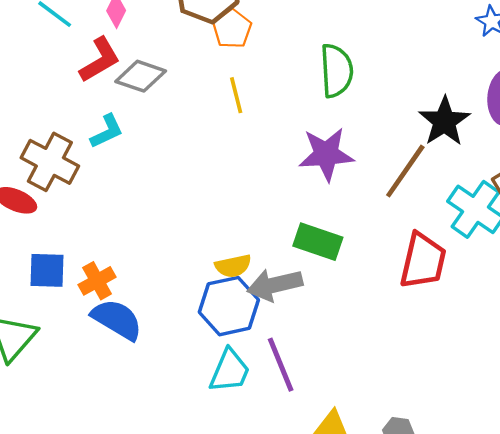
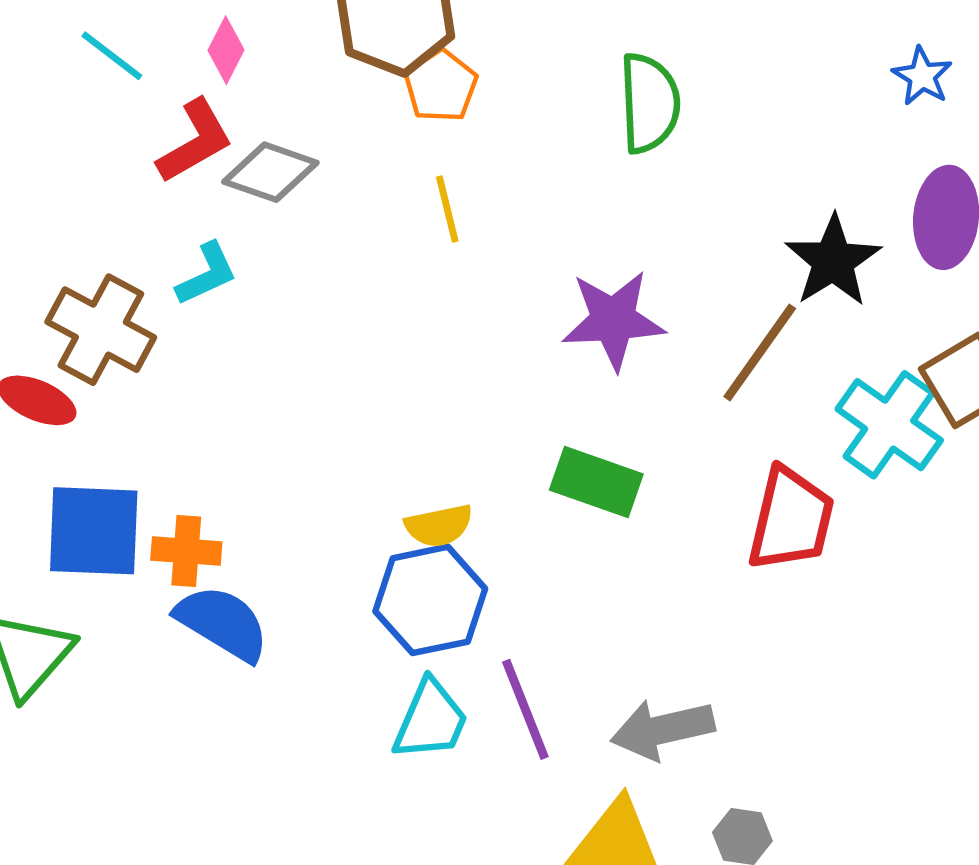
green semicircle: (336, 71) -> (649, 103), moved
blue square: (47, 270) -> (94, 531), size x1.4
orange cross: (97, 281) -> (186, 551), turned 33
gray arrow: (275, 285) -> (662, 729), moved

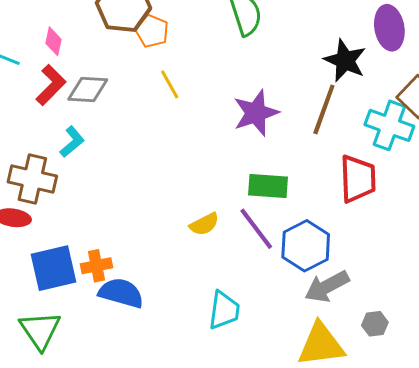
blue hexagon: (430, 600) -> (306, 246), moved
purple line: (525, 709) -> (256, 229), moved

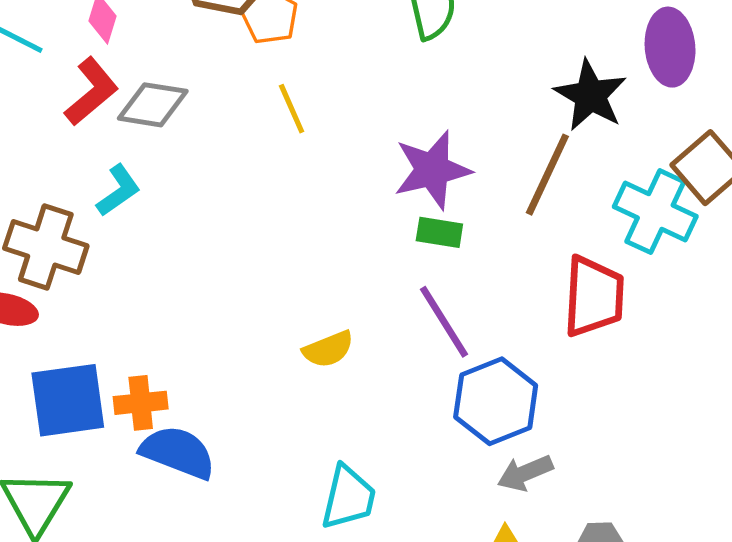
green rectangle: (268, 186) -> (439, 232), moved, size x0.7
purple line: (256, 229) -> (444, 322), moved
gray arrow: (327, 286) -> (525, 473), size x0.7

